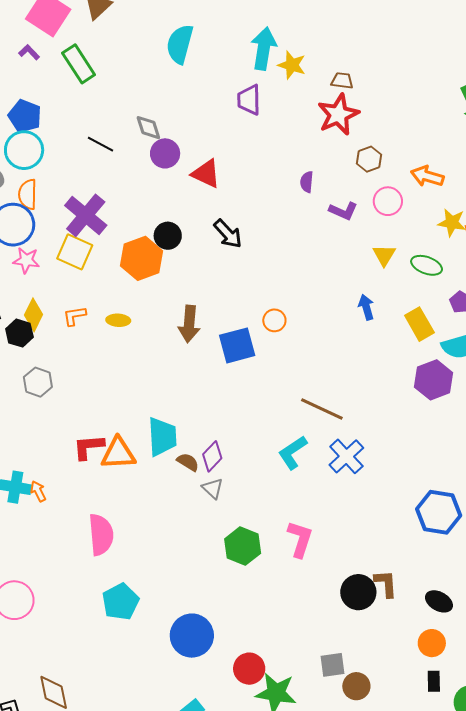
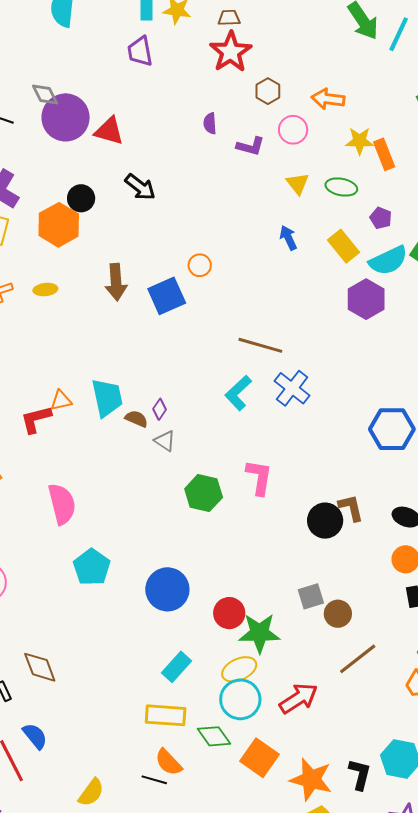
purple circle: (165, 153) -> (66, 117), size x1.6
orange triangle: (118, 453) -> (61, 400), moved, size x0.6
purple diamond: (212, 456) -> (160, 409), size x0.7

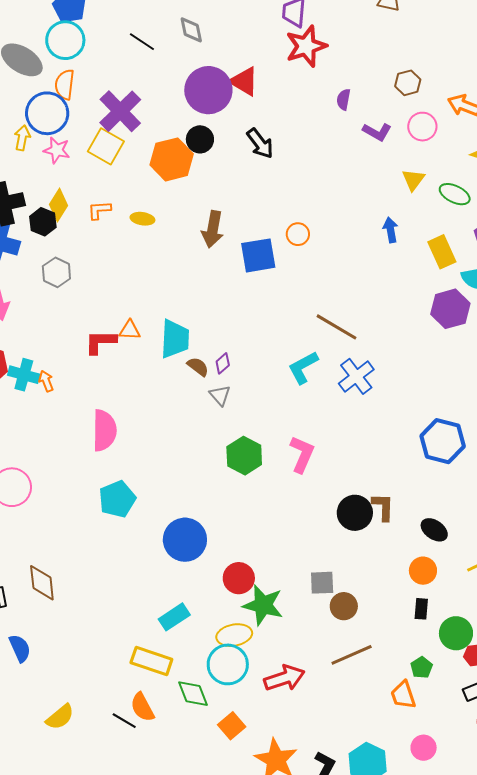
red star: (231, 52) -> (306, 46), moved
purple circle: (66, 117) -> (208, 90), moved
orange square: (260, 758) -> (232, 726), size x0.7

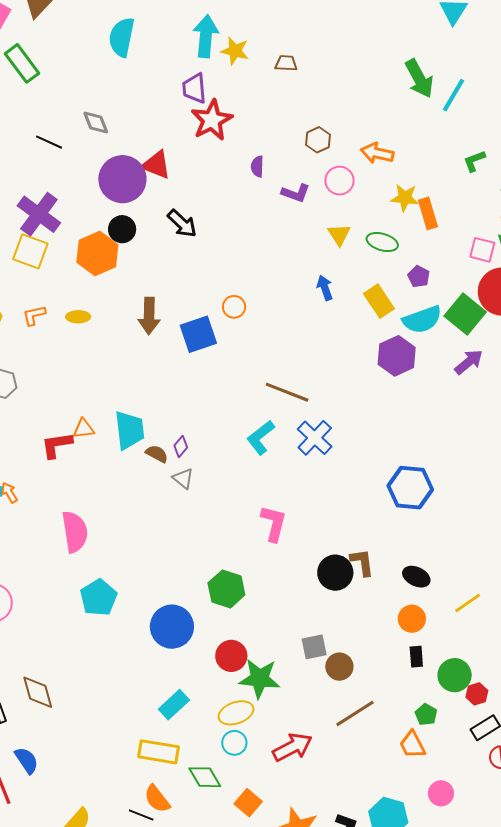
green hexagon: (244, 456) -> (226, 589), moved
cyan circle: (228, 664) -> (234, 743), size x0.6

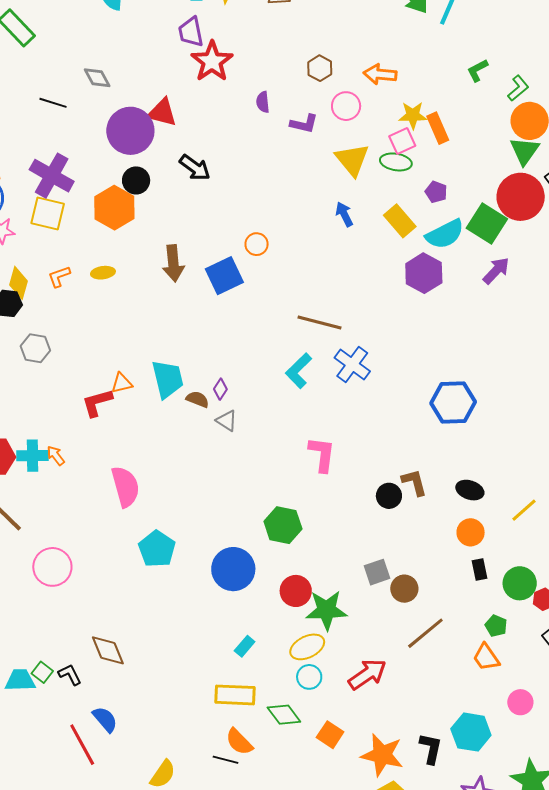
yellow triangle: (339, 235) -> (352, 160), size x1.5
pink square: (482, 250) -> (402, 141), moved, turned -32
black circle: (335, 573) -> (389, 496), size x0.7
cyan rectangle: (174, 705) -> (245, 646), size x0.7

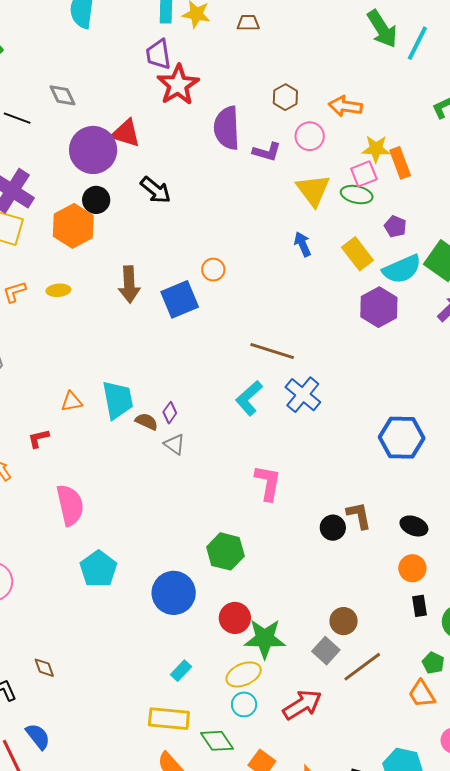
purple semicircle: (263, 102) -> (227, 128), size x2.0
red L-shape: (97, 403) -> (39, 438), moved, size x0.7
gray square: (377, 572) -> (326, 651), moved, turned -32
brown diamond: (108, 650) -> (44, 668), size x0.6

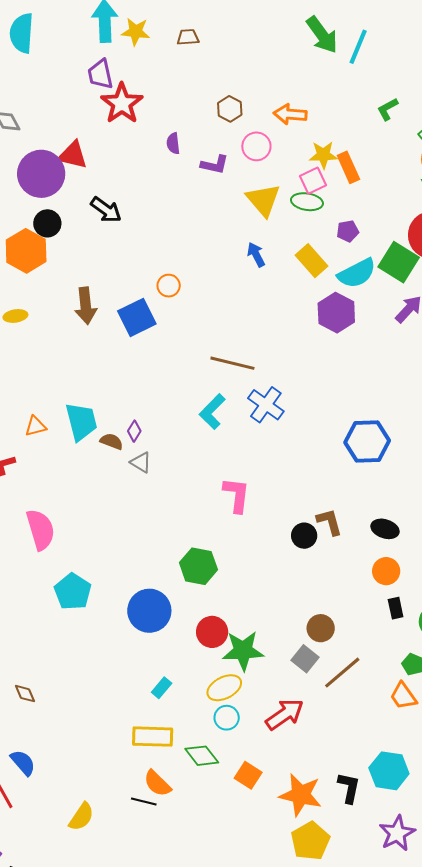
purple semicircle: (227, 128) -> (173, 143), size x0.5
purple pentagon: (395, 226) -> (348, 231), turned -30

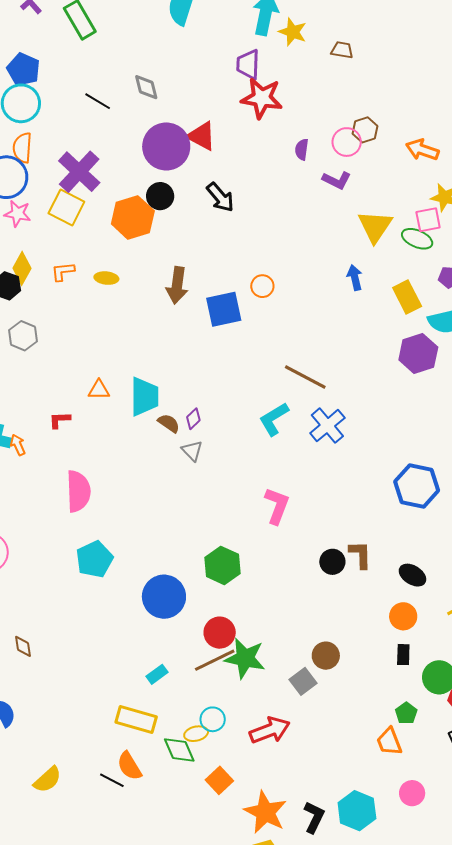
red star: (122, 103) -> (262, 98), turned 30
pink circle: (256, 146) -> (347, 142), moved
brown line: (342, 673) -> (215, 660), moved
yellow ellipse: (224, 688) -> (196, 734), moved, size x0.7

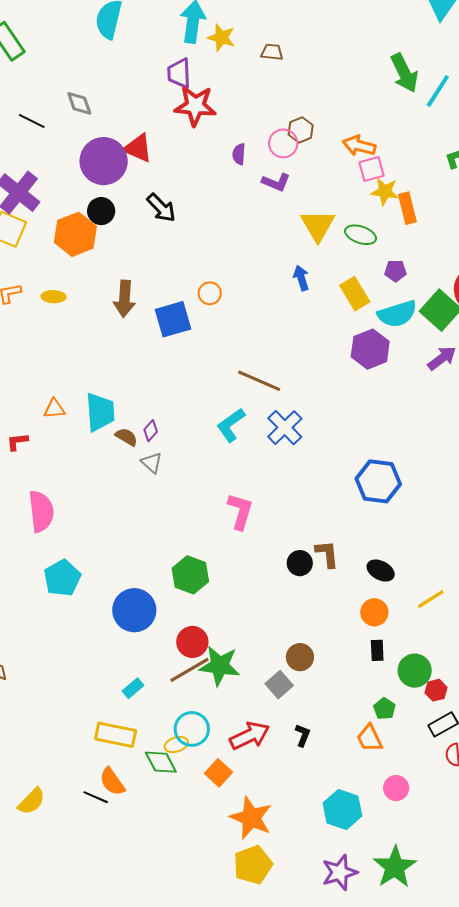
pink square: (428, 220) -> (371, 169), moved
cyan circle: (213, 719) -> (192, 729), size x1.4
orange square: (219, 780) -> (219, 773), moved
black L-shape: (314, 817) -> (303, 735), moved, size x0.7

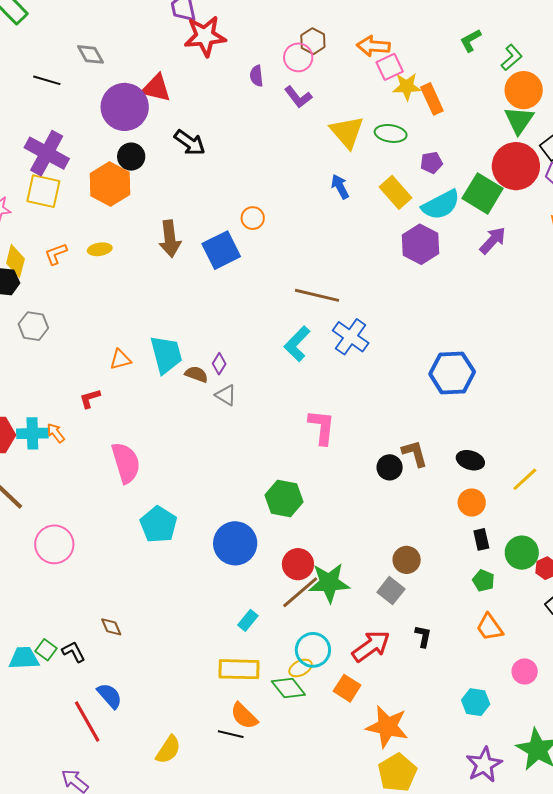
purple L-shape: (276, 182) -> (298, 97), turned 40
green pentagon: (384, 709) -> (484, 581), moved
cyan hexagon: (342, 809) -> (476, 702), size x0.7

